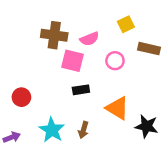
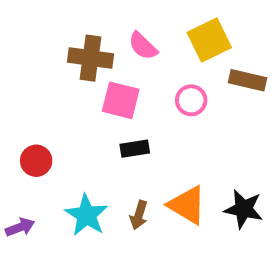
yellow square: (126, 24) -> (209, 40), size x1.5
pink semicircle: (89, 39) -> (143, 46), moved, turned 66
orange triangle: (117, 108) -> (187, 205), moved

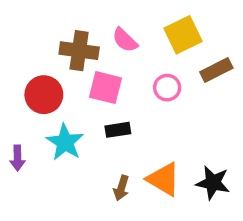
brown rectangle: (248, 80) -> (216, 70), turned -40
red circle: (36, 161) -> (44, 95), moved, size x1.4
cyan star: (86, 215) -> (65, 142), moved
purple arrow: (20, 227) -> (17, 158), moved, turned 110

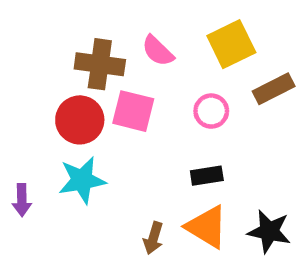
red circle: (44, 95) -> (80, 120), moved
black rectangle: (118, 130) -> (207, 176), moved
cyan star: (65, 142) -> (82, 180), turned 30

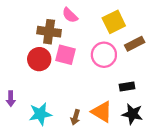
pink semicircle: (158, 51) -> (70, 15), moved
pink circle: (211, 111) -> (104, 55), size x1.5
black rectangle: (207, 176) -> (127, 87), moved
cyan star: (82, 180) -> (40, 114), moved

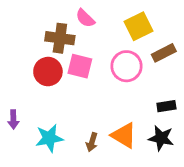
black rectangle: (127, 87) -> (166, 106), moved

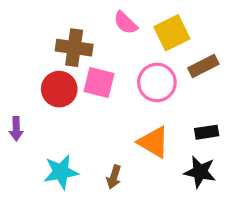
pink semicircle: (85, 18) -> (125, 23), moved
purple arrow: (13, 119) -> (16, 129), moved
orange triangle: (124, 135) -> (154, 142), moved

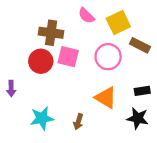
brown rectangle: (203, 66) -> (140, 45), turned 54

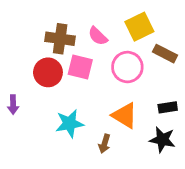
pink semicircle: (86, 16) -> (98, 36), moved
cyan star: (42, 118) -> (70, 124), moved
brown arrow: (78, 122) -> (104, 144), moved

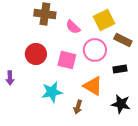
brown cross: (60, 39) -> (45, 14), moved
pink square: (80, 67) -> (67, 60), moved
black rectangle: (168, 107) -> (120, 69), moved

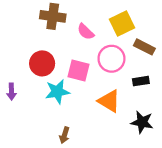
cyan star: (52, 92) -> (57, 92), moved
brown arrow: (78, 107) -> (64, 135), moved

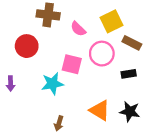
red circle: (42, 63) -> (27, 46), moved
orange triangle: (109, 101) -> (100, 110), moved

